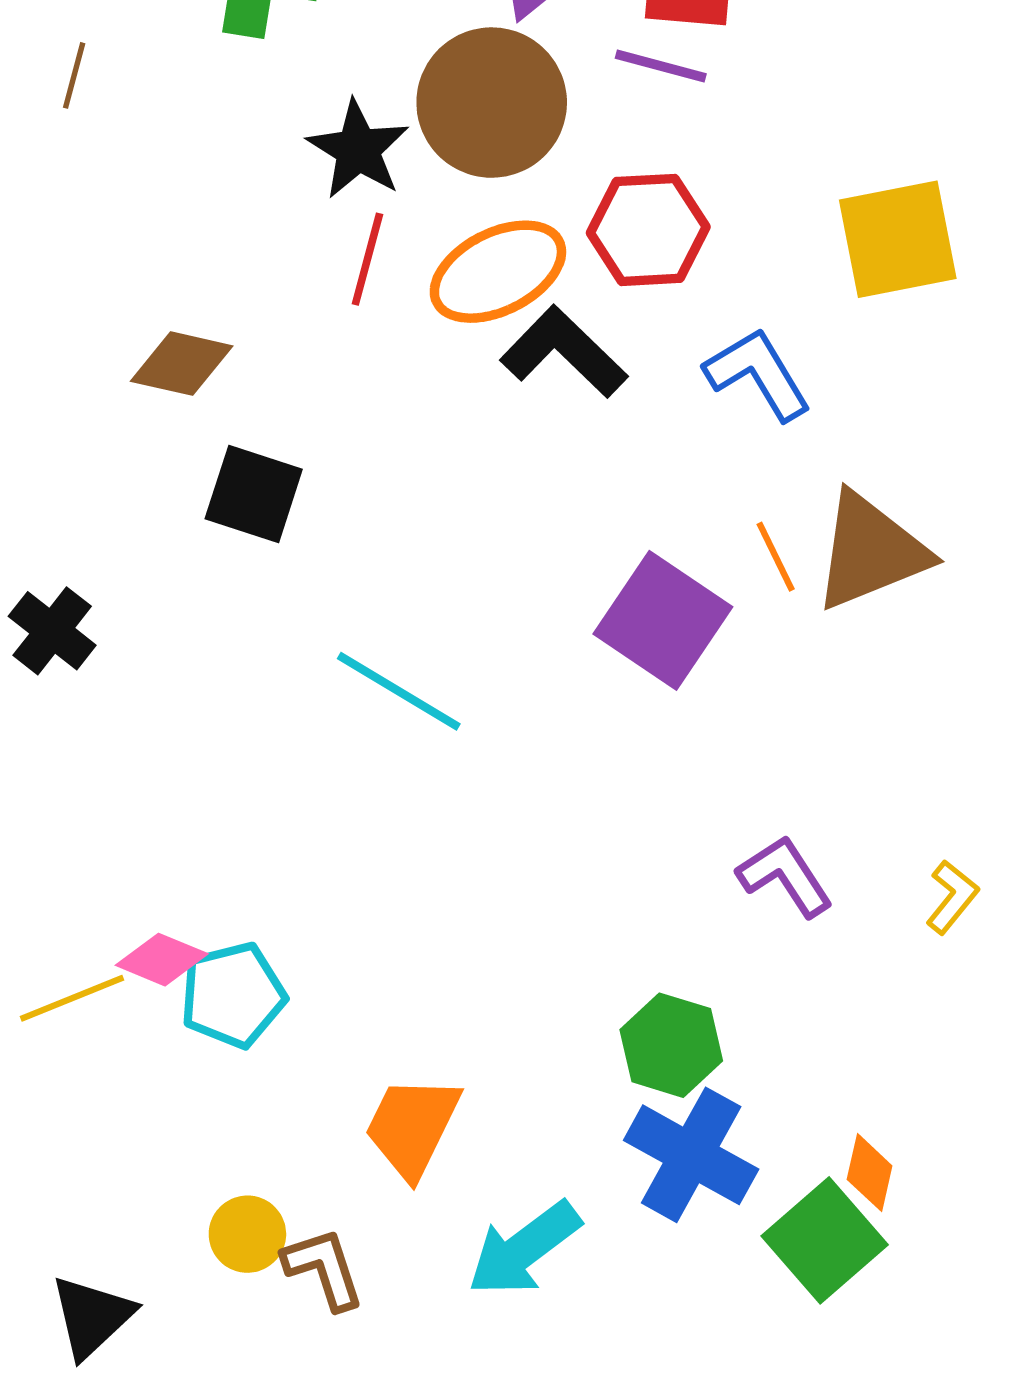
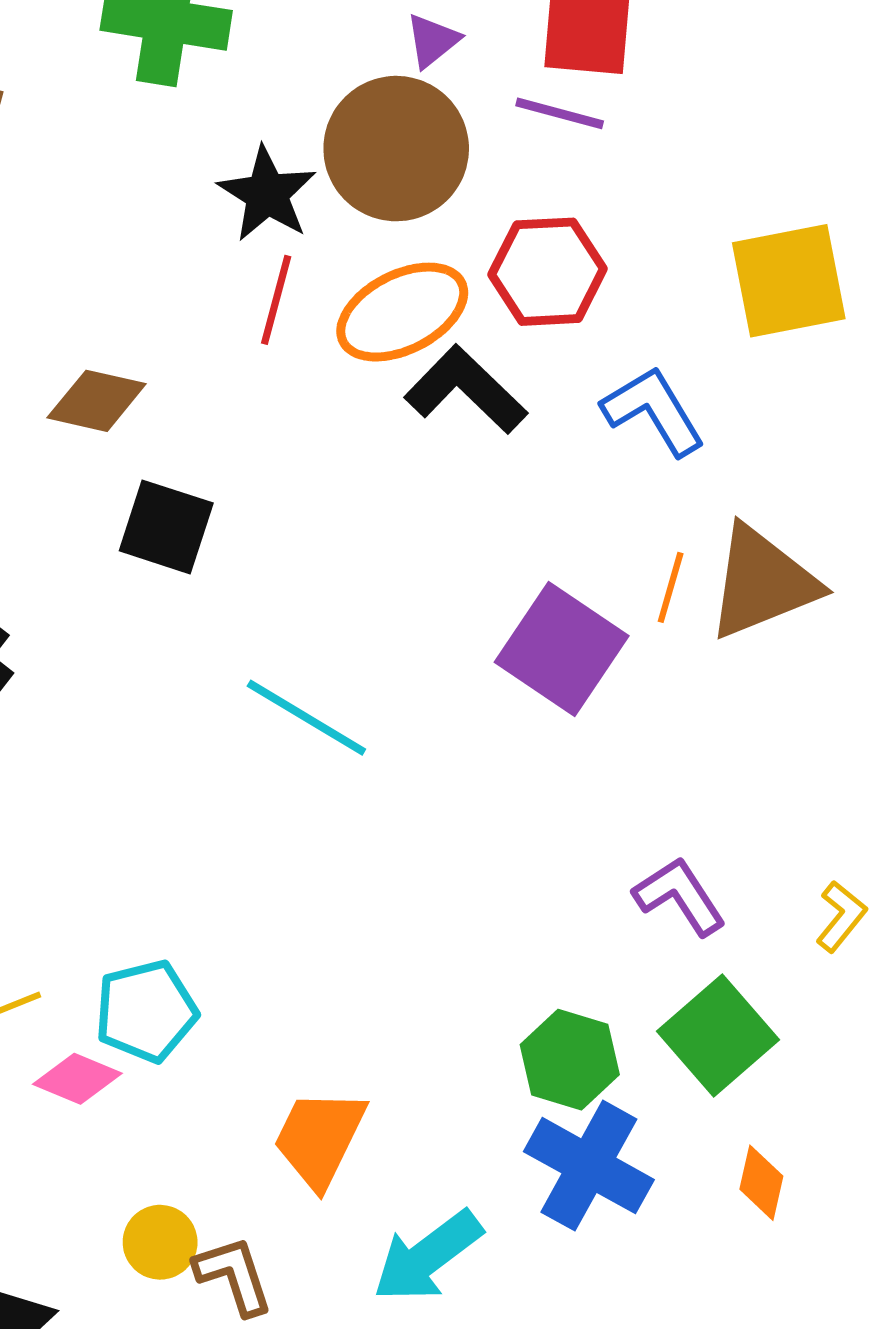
orange line: (776, 557) -> (671, 587), turned 42
pink diamond: (162, 960) -> (77, 1079), moved
green square: (825, 1240) -> (718, 1035), moved

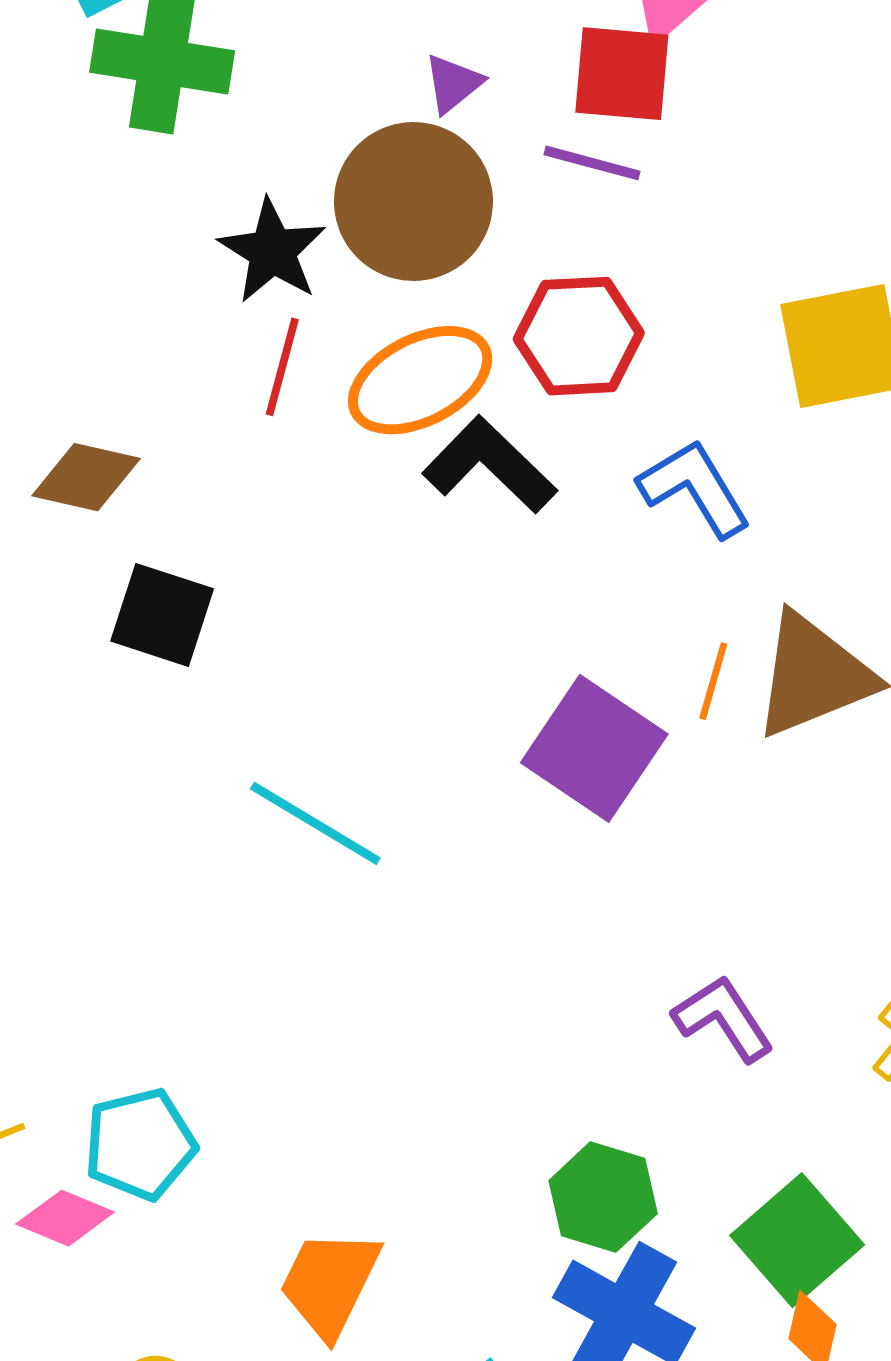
green square: (718, 1035) -> (797, 1240), moved

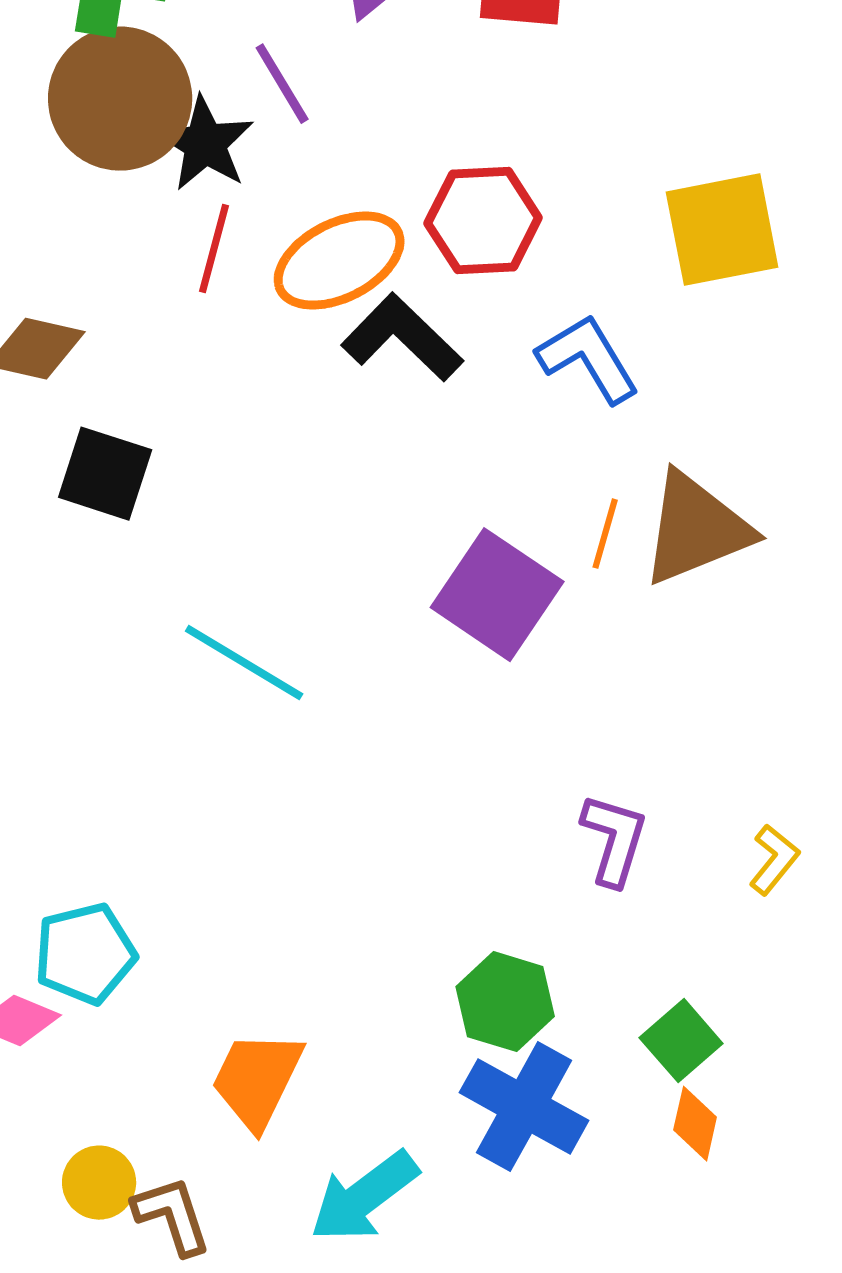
purple line: (592, 163) -> (282, 84), moved, turned 44
brown circle: (413, 202) -> (120, 99), moved
purple L-shape: (723, 1018) -> (614, 840), turned 50
green square: (797, 1240) -> (681, 1041), size x0.7

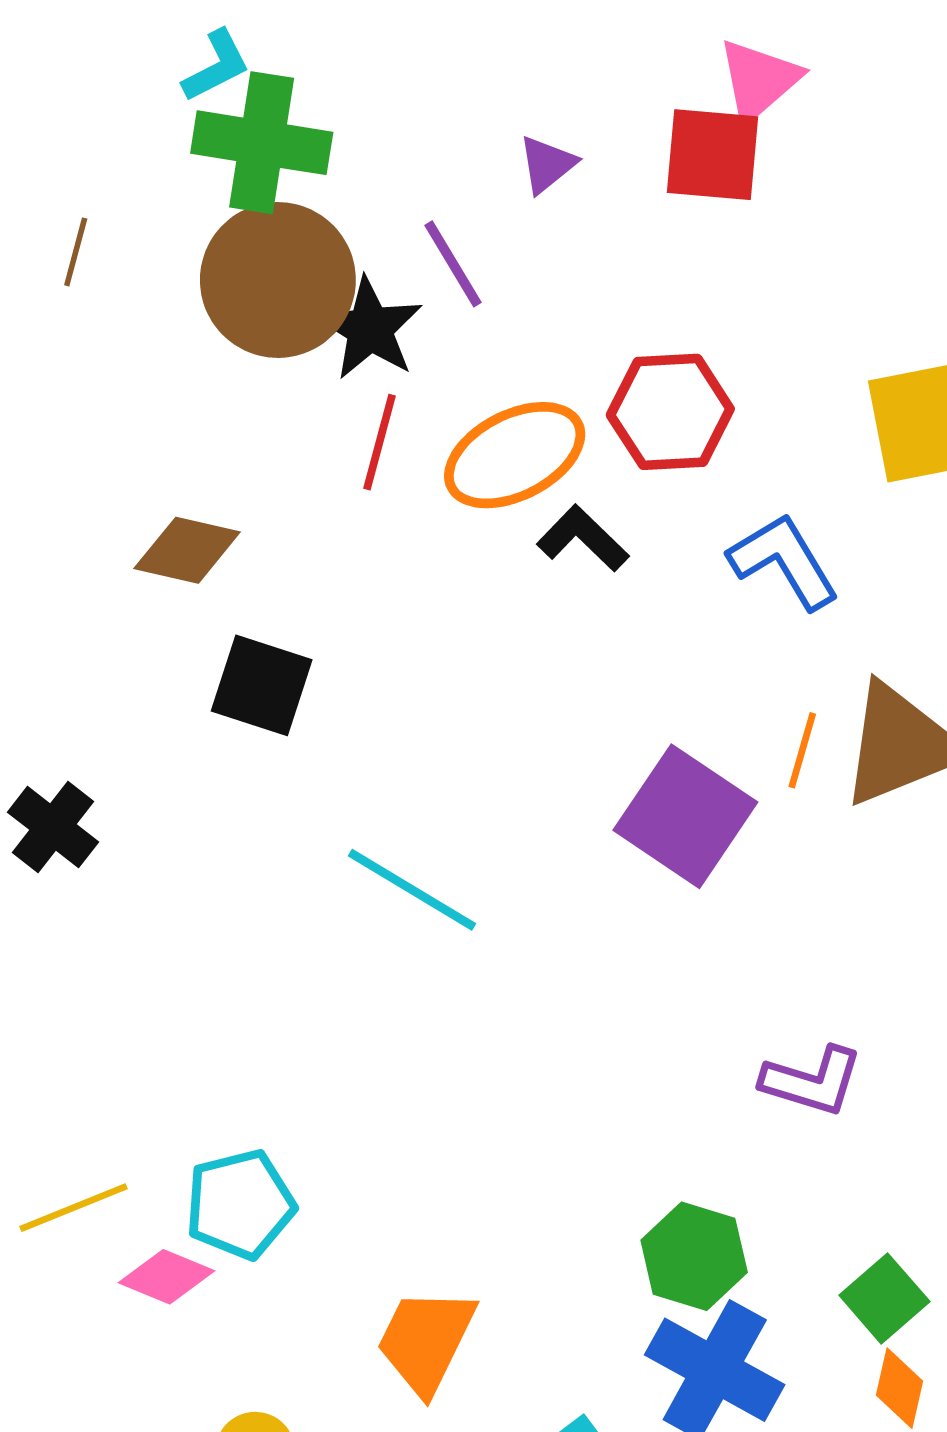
black L-shape: (402, 338) -> (583, 538), size x0.7
purple L-shape: (614, 840) -> (812, 1081), turned 90

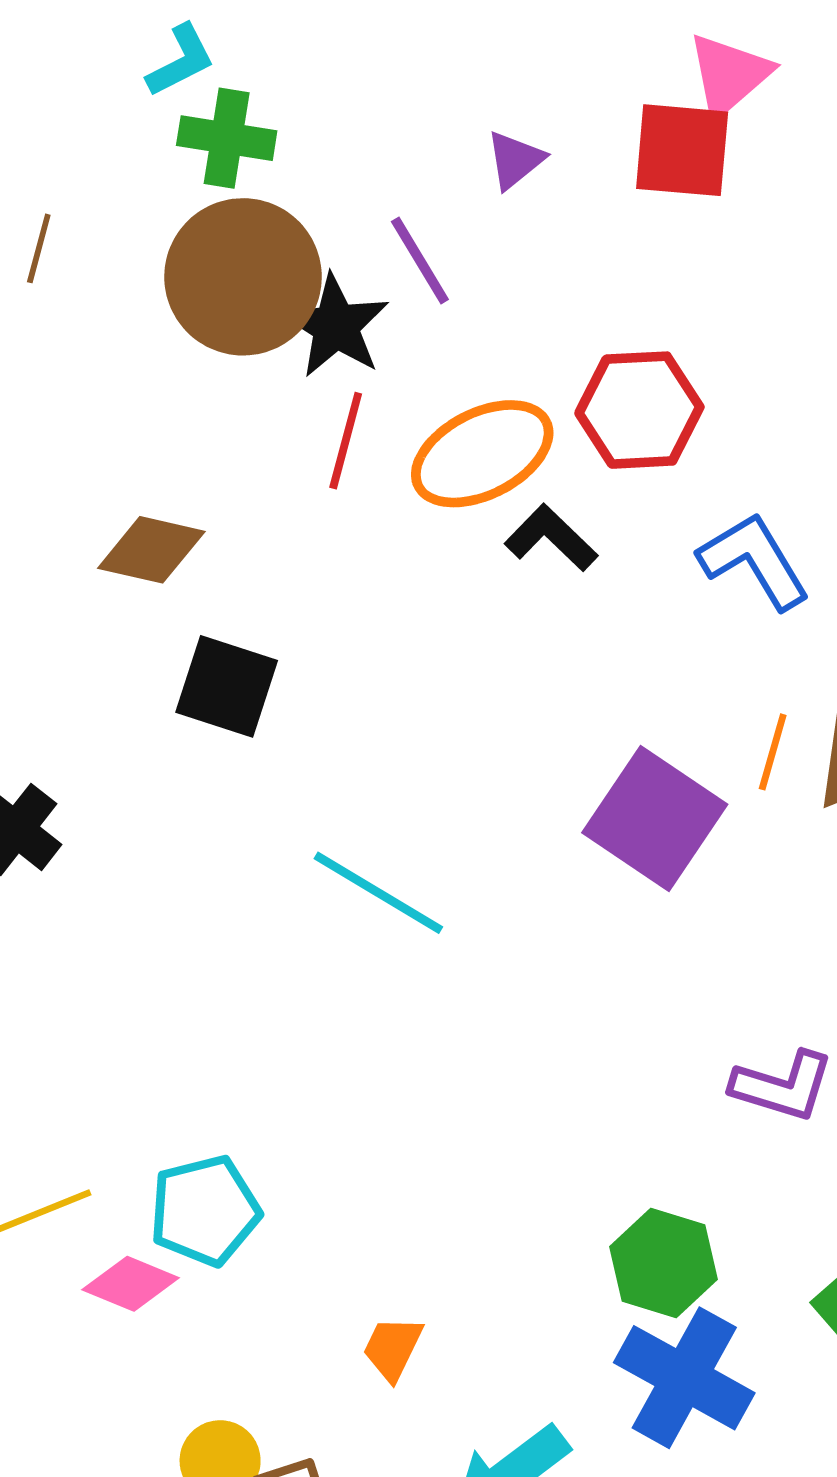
green cross: (262, 143) -> (227, 138), size x0.7
orange trapezoid: (426, 1341) -> (393, 1348), size x0.6

